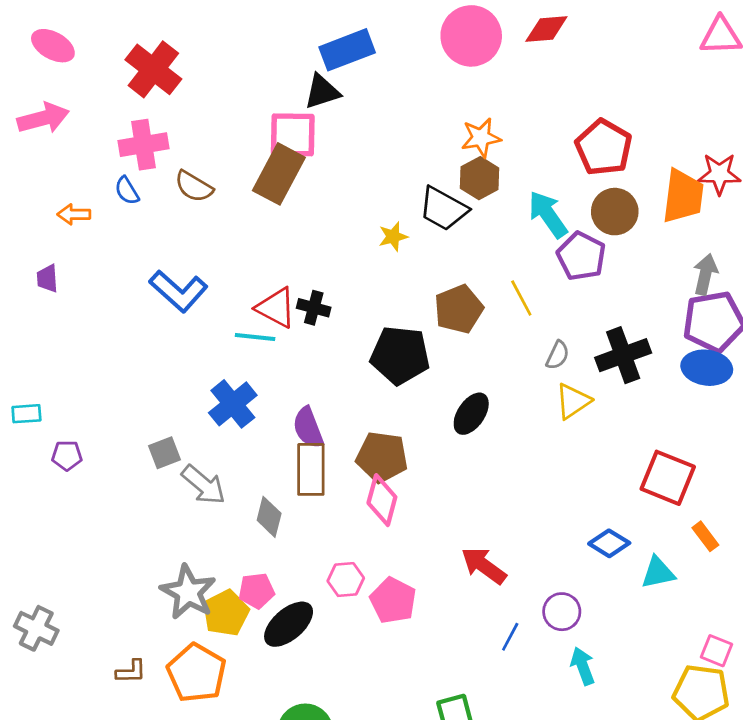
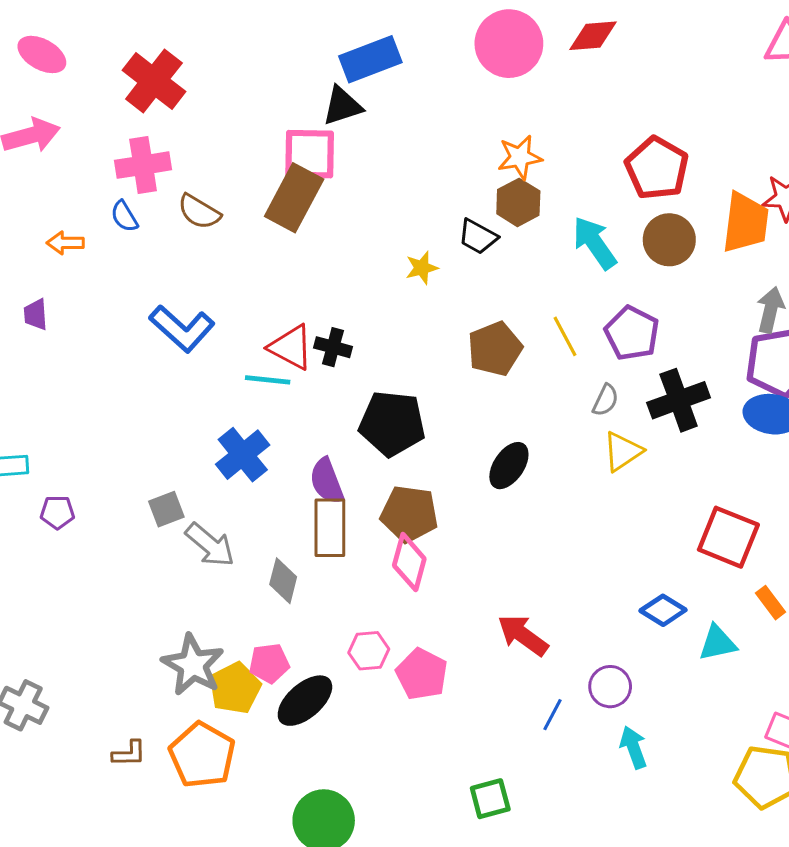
black trapezoid: (443, 209) -> (478, 237), size x0.7
purple pentagon: (581, 256) -> (632, 333), moved
black pentagon: (400, 355) -> (392, 423), moved

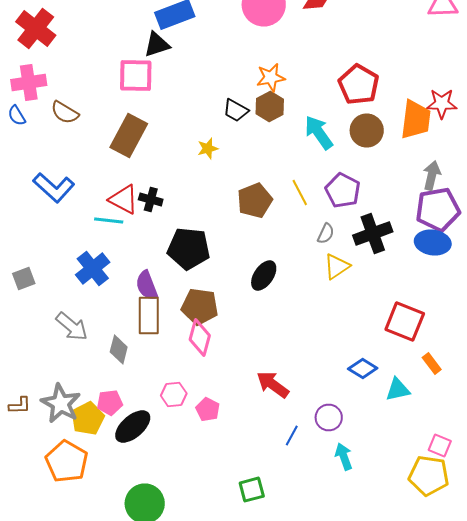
brown rectangle: (294, 198) -> (129, 136), moved
black trapezoid: (478, 237) -> (236, 110), moved
gray square: (166, 509) -> (24, 278), moved
pink pentagon: (422, 674) -> (208, 410), size x0.7
brown L-shape: (129, 754) -> (20, 406), moved

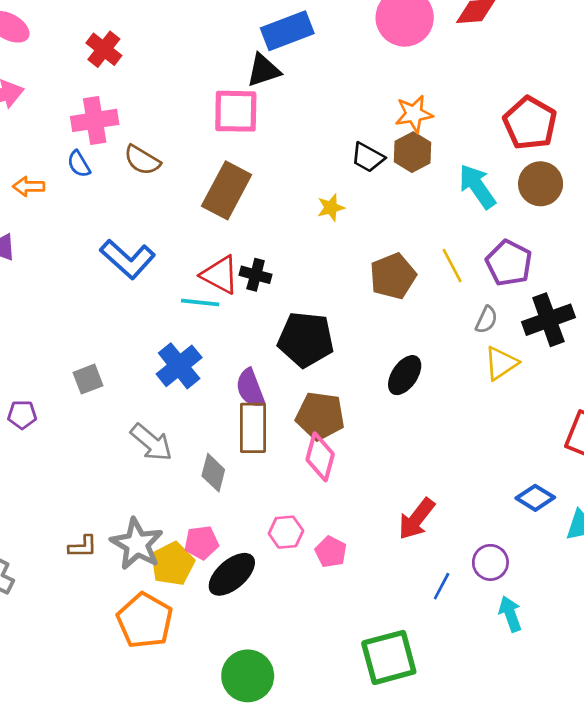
red cross: (36, 28) -> (104, 49), size x0.7
red arrow: (273, 384) -> (417, 519), turned -88
green square: (252, 490) -> (389, 657), size x1.6

